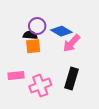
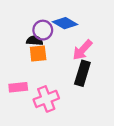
blue diamond: (61, 31) -> (65, 23), moved
black rectangle: (72, 79) -> (82, 73), moved

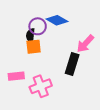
black semicircle: (35, 41) -> (30, 35), turned -88
pink arrow: (82, 50) -> (85, 44), moved

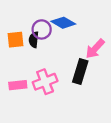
orange square: (34, 47) -> (16, 40), moved
pink cross: (41, 86) -> (45, 82), moved

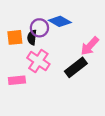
black rectangle: (80, 71) -> (76, 67), turned 35
pink cross: (45, 82) -> (38, 61), moved, turned -35

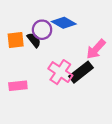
black semicircle: (32, 37) -> (34, 40), turned 136
pink cross: (38, 61) -> (60, 72), moved

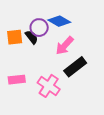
pink arrow: (96, 49) -> (65, 46), moved
pink cross: (60, 72) -> (49, 86), moved

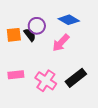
blue diamond: (59, 21) -> (69, 20), moved
black rectangle: (75, 67) -> (76, 78), moved

